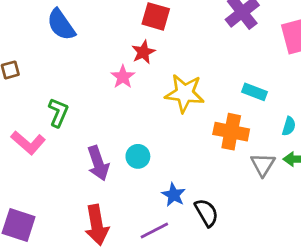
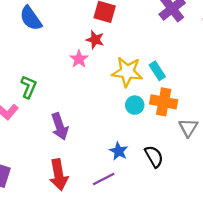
red star: (143, 52) -> (95, 40), turned -30
cyan rectangle: (255, 92) -> (157, 71), moved, turned 36
cyan circle: (138, 156) -> (135, 105), moved
black semicircle: (207, 213) -> (154, 157), moved

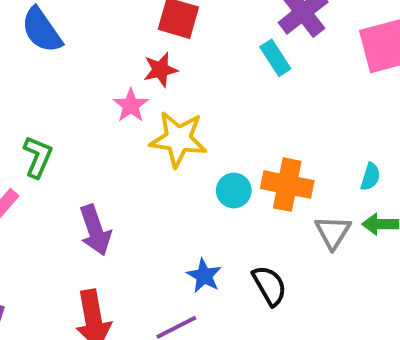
red star: (95, 40) -> (160, 70), turned -30
cyan rectangle: (157, 71) -> (275, 58), moved
yellow star: (127, 72) -> (178, 139), moved

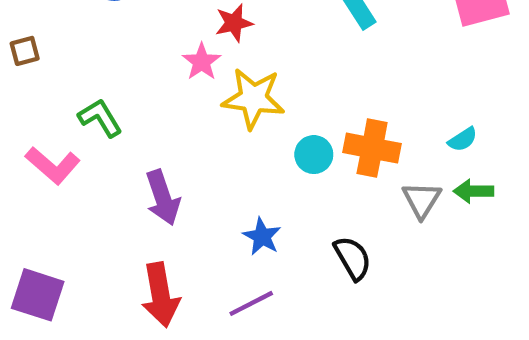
green L-shape: (38, 157) -> (100, 118), turned -54
cyan semicircle: (370, 177) -> (463, 139), turned 40
blue star: (204, 276) -> (262, 237), moved

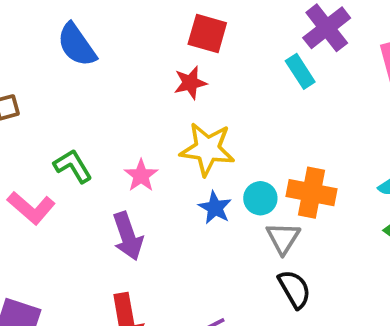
pink star: (202, 62) -> (141, 176), moved
gray triangle: (422, 200) -> (283, 238), moved
blue star: (262, 237) -> (215, 208), moved

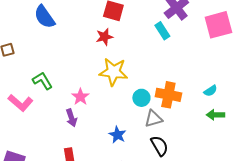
pink star: (141, 176) -> (80, 97), moved
blue star: (215, 208) -> (117, 135), moved
purple arrow: (128, 236) -> (71, 118), size x0.7
gray triangle: (283, 238) -> (153, 119), turned 42

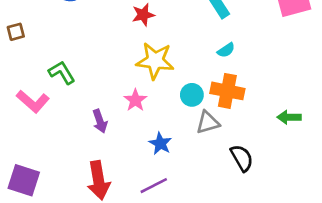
cyan semicircle: (210, 91) -> (226, 50), moved
pink star: (80, 97) -> (135, 100), moved
black semicircle: (159, 146) -> (242, 158), moved

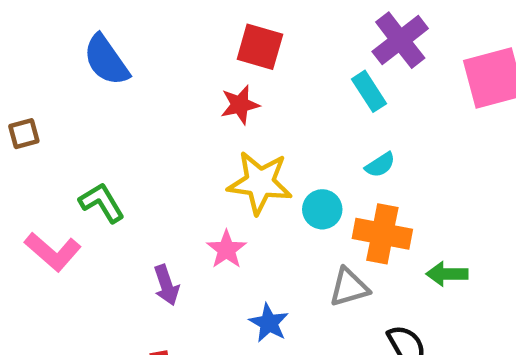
cyan circle: (192, 95) -> (322, 209), moved
green arrow: (289, 117) -> (447, 274), moved

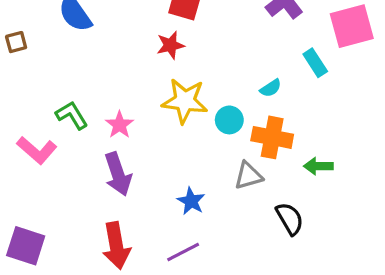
cyan rectangle: (369, 91) -> (315, 63), moved
brown square: (24, 134) -> (16, 42), moved
pink star: (226, 249) -> (119, 125), moved
purple arrow: (166, 285) -> (118, 174), size x1.5

